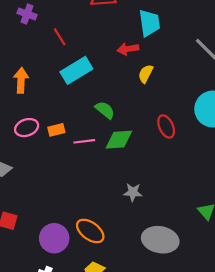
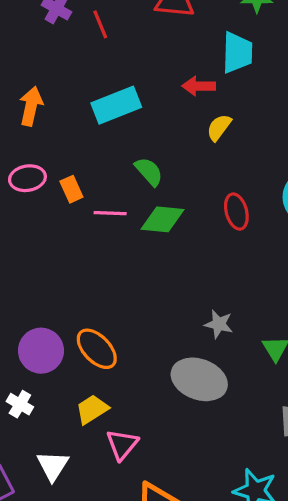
red line: (60, 37) -> (100, 24), moved
orange rectangle: (56, 130) -> (71, 189), turned 70
gray star: (133, 192) -> (219, 324), moved

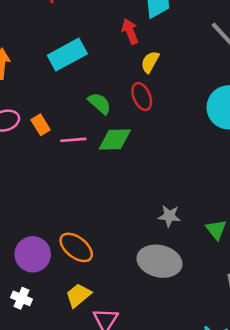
red arrow: (199, 86) -> (130, 31), turned 75
red ellipse: (236, 212) -> (142, 97), moved

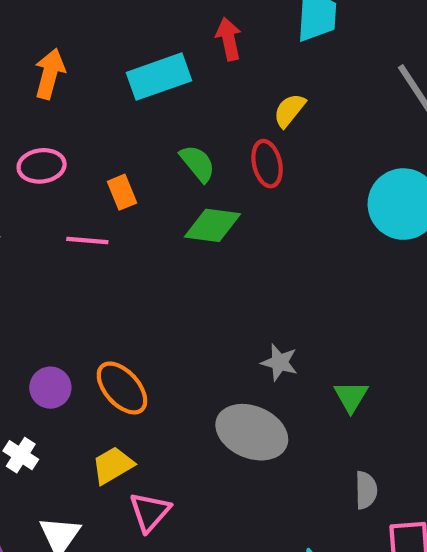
red arrow: (130, 31) -> (229, 39), moved
orange rectangle: (41, 125) -> (122, 192), moved
pink line: (73, 140) -> (87, 240), moved
purple circle: (33, 254) -> (50, 388), size x0.7

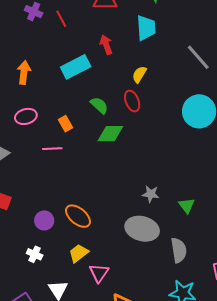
gray semicircle: (366, 490) -> (179, 250), moved, size x1.4

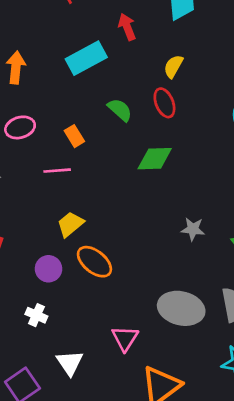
green diamond: (110, 134) -> (155, 159), moved
gray ellipse: (142, 229) -> (181, 308), moved
yellow trapezoid: (79, 253) -> (70, 224), moved

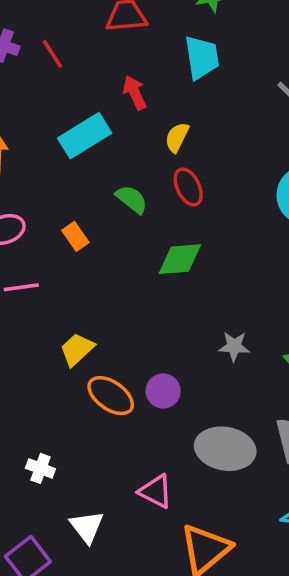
yellow semicircle: (173, 66) -> (177, 137), moved
pink line: (57, 171) -> (21, 287), moved
purple circle: (49, 269) -> (163, 391), moved
pink triangle: (125, 338) -> (156, 491), turned -32

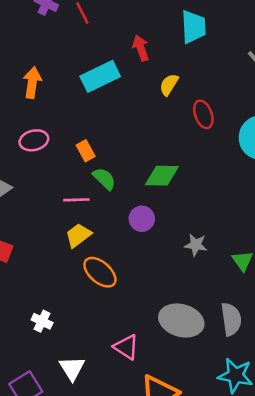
red ellipse: (188, 187) -> (203, 114), moved
green semicircle: (132, 199) -> (104, 179), moved
pink line: (21, 287) -> (76, 200), moved
purple circle: (163, 391) -> (142, 219), moved

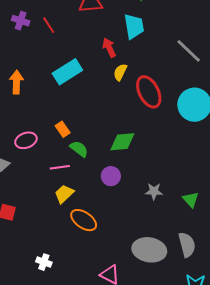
red arrow: (141, 48) -> (109, 48), moved
red ellipse: (203, 114) -> (149, 92), size x1.5
pink ellipse: (34, 140) -> (26, 140), moved

